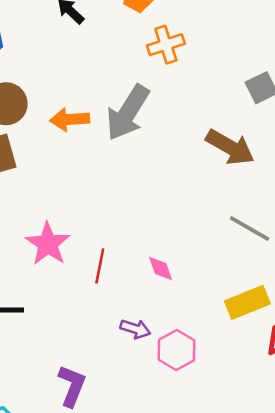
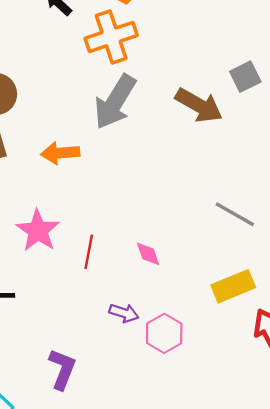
orange cross: (166, 45) -> (111, 37), moved, size x1.4
orange arrow: (70, 119) -> (60, 153), moved
brown arrow: (230, 147) -> (199, 105), moved

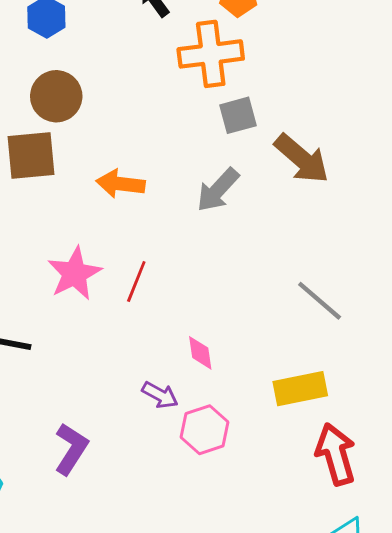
gray square: (245, 77) -> (238, 115), moved
gray arrow: (115, 102) -> (218, 190), moved, size x0.7
red line: (89, 252) -> (136, 281), moved
pink diamond: (148, 254) -> (200, 353), moved

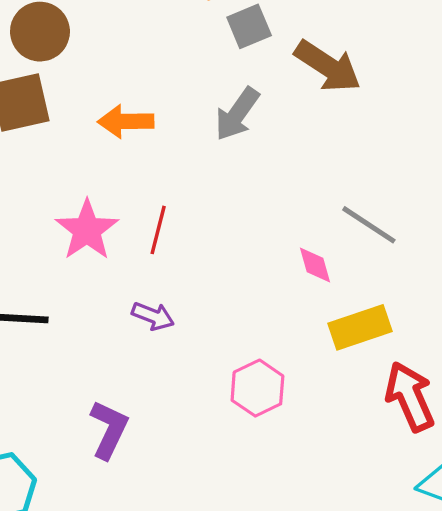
pink diamond: (200, 353) -> (315, 265), moved
purple arrow: (160, 395) -> (153, 316), moved

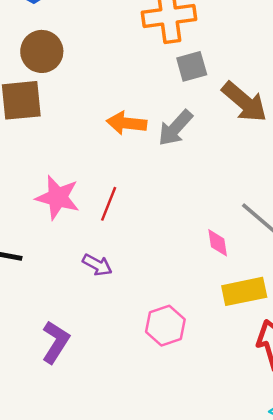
orange arrow: (126, 121) -> (127, 123), moved
pink star: (87, 230) -> (58, 197), turned -30

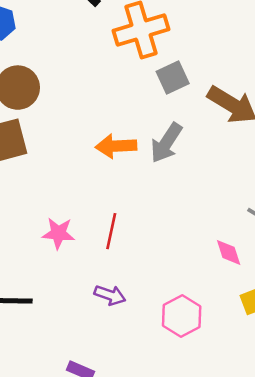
pink star: (58, 197) -> (58, 233), size x0.7
pink hexagon: (165, 326) -> (182, 316), moved

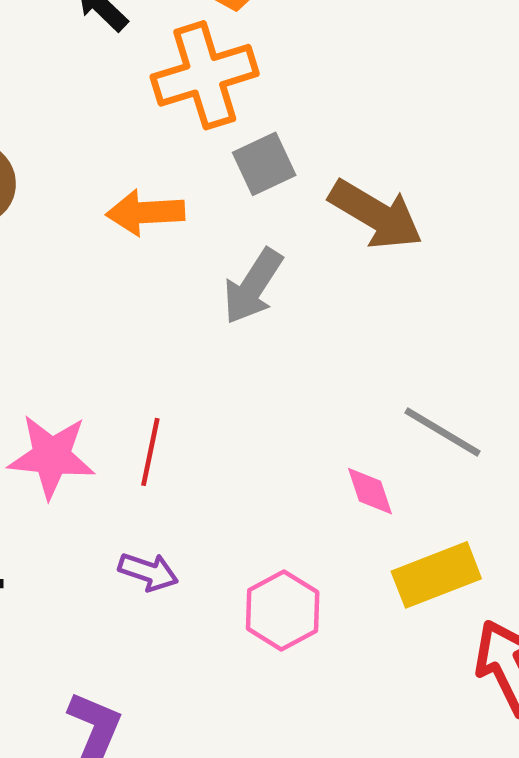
orange arrow: (116, 146) -> (145, 212), moved
pink star: (58, 233) -> (51, 456), size x1.4

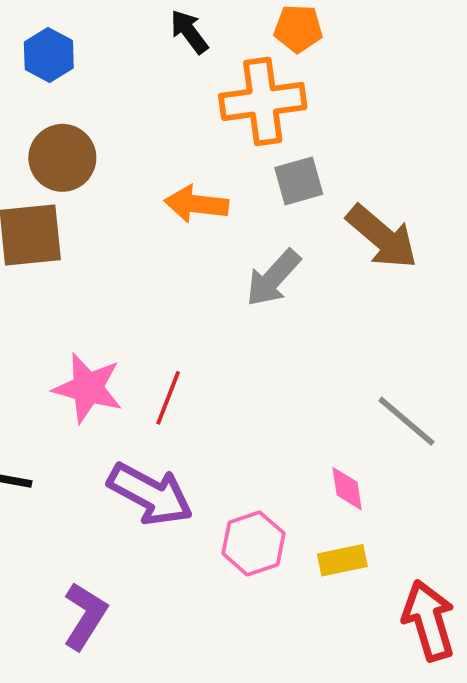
pink diamond: (370, 491) -> (347, 489), moved
purple arrow: (148, 572) -> (150, 494), size x1.8
yellow rectangle: (436, 575) -> (342, 560), moved, size x0.7

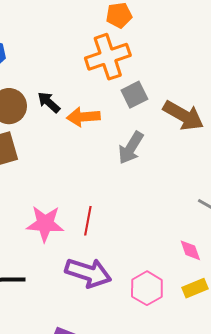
black arrow: (189, 32) -> (49, 102), moved

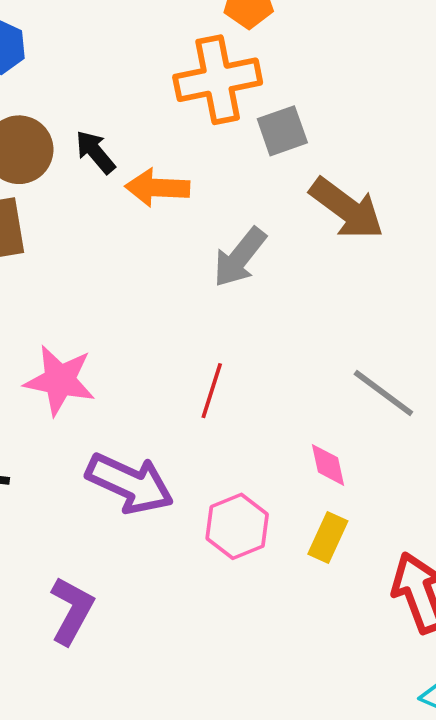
gray square: (134, 95) -> (282, 131), moved
red line: (88, 221) -> (212, 391), moved
yellow rectangle: (195, 288) -> (328, 538), turned -50

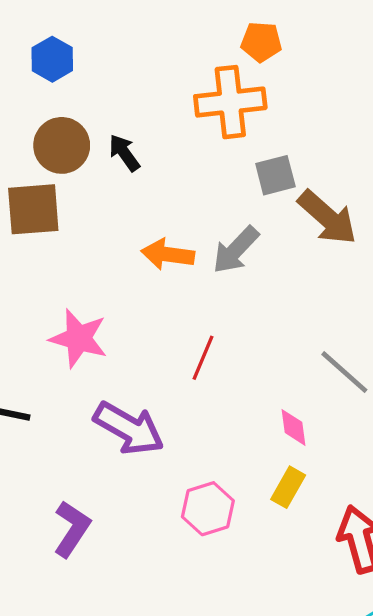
gray square: (282, 131) -> (275, 175), moved
orange arrow: (157, 188) -> (168, 254), moved
pink hexagon: (237, 526) -> (208, 509), moved

